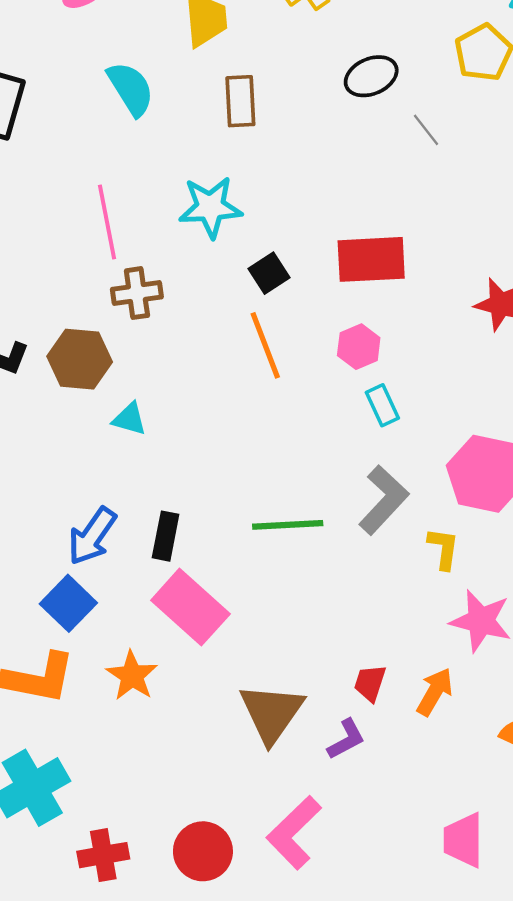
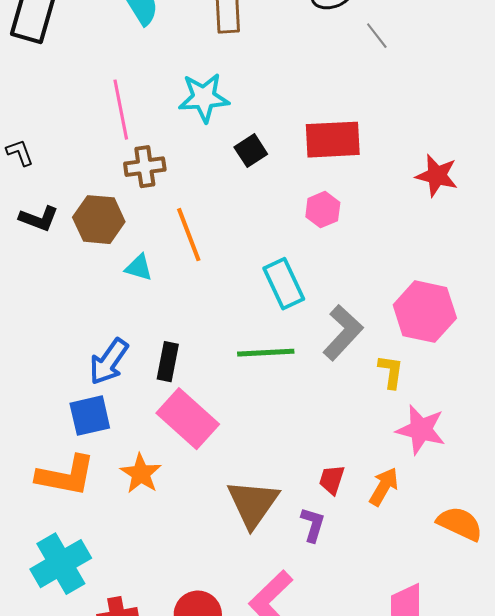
orange line: (265, 345) -> (189, 235), moved
cyan rectangle: (382, 405) -> (284, 284), moved, size x1.5
blue square: (68, 603) -> (90, 416), turned 33
purple L-shape: (346, 739) -> (313, 525), turned -45

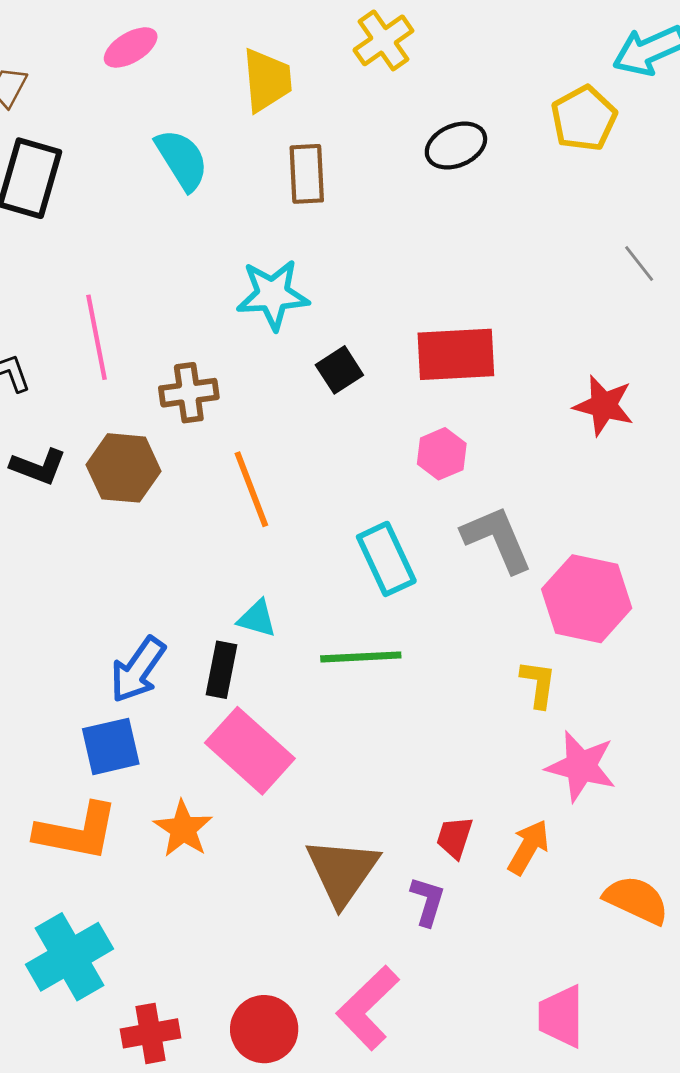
gray line: (377, 36) -> (639, 263), moved
pink line: (121, 110) -> (97, 337), moved
cyan triangle: (139, 268) -> (257, 619), moved
gray L-shape: (343, 333) -> (497, 539), moved, turned -66

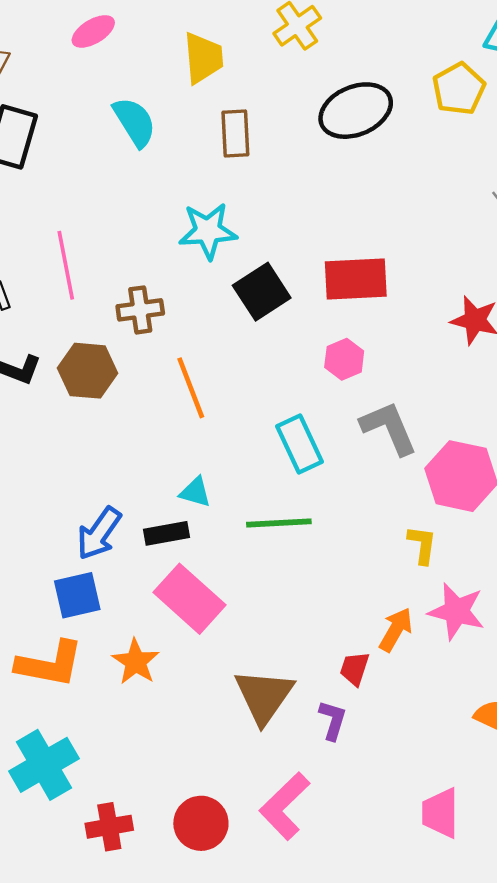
black ellipse: (456, 146) -> (356, 111), size x1.5
black square: (339, 370) -> (262, 292), size x1.5
black rectangle: (222, 670) -> (167, 533), turned 69
orange arrow: (528, 847) -> (396, 630), moved

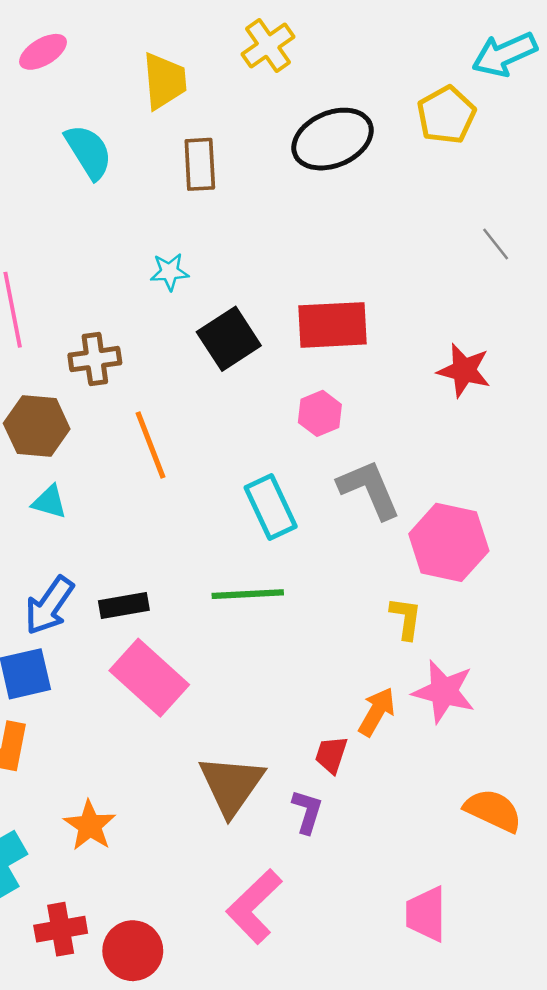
cyan star: (208, 231) -> (169, 272), size x0.6
cyan triangle: (195, 492) -> (49, 502), moved
orange star: (136, 662) -> (90, 826), moved
red circle: (201, 823) -> (133, 951), moved

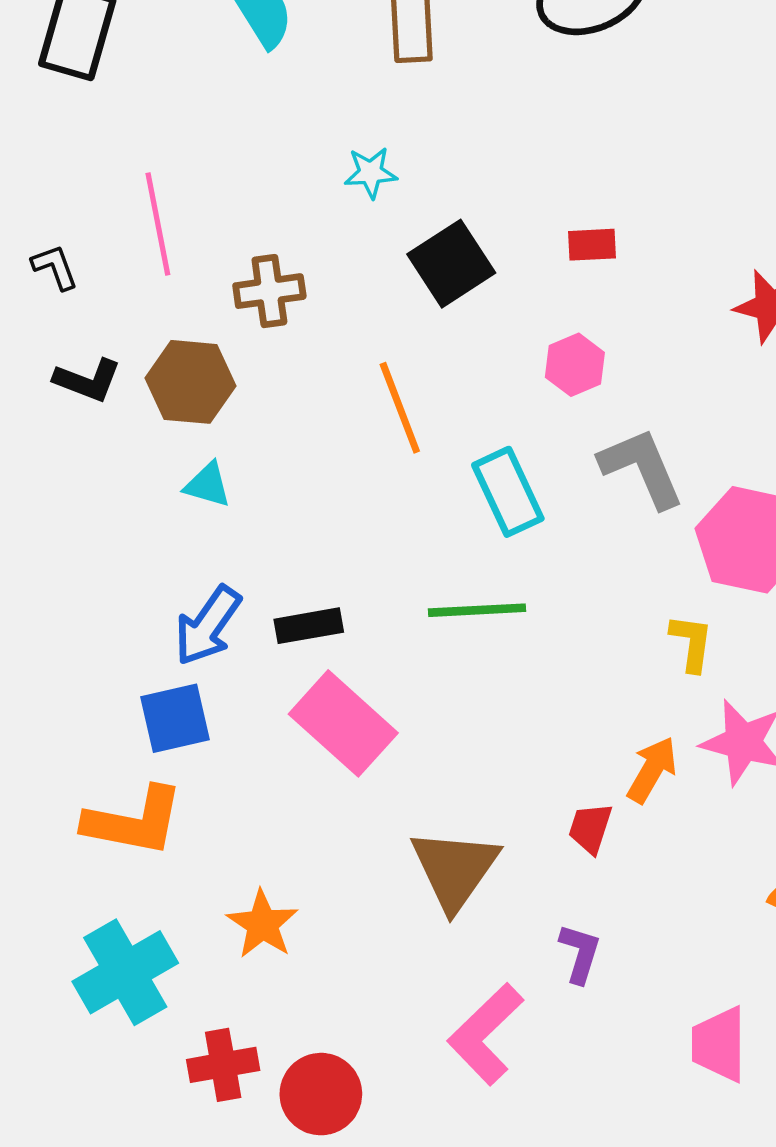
red rectangle: (333, 325) -> (592, 245), size x0.5
orange line: (150, 445) -> (400, 408), moved
purple L-shape: (307, 812) -> (580, 953), moved

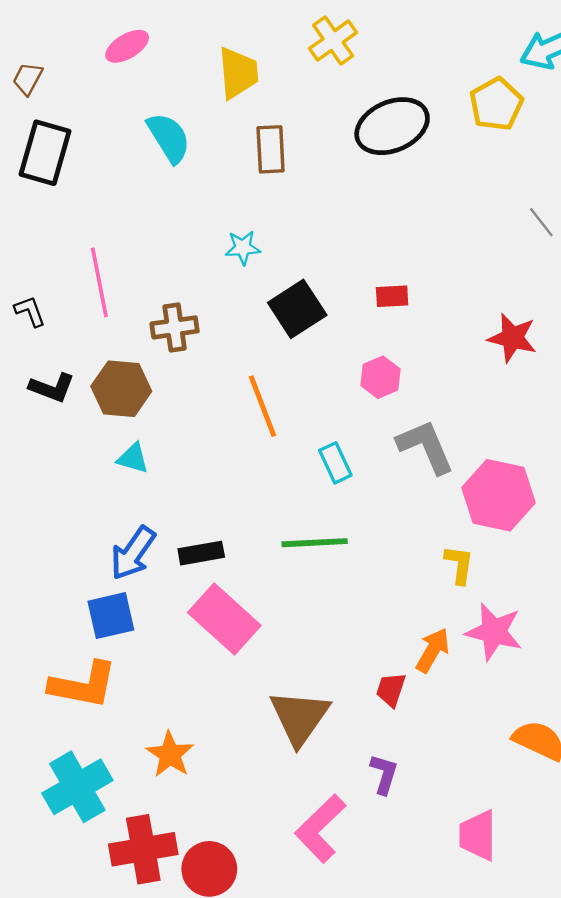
cyan rectangle: (508, 492) -> (335, 463), size x0.7
red cross: (223, 1065) -> (143, 849), size x1.4

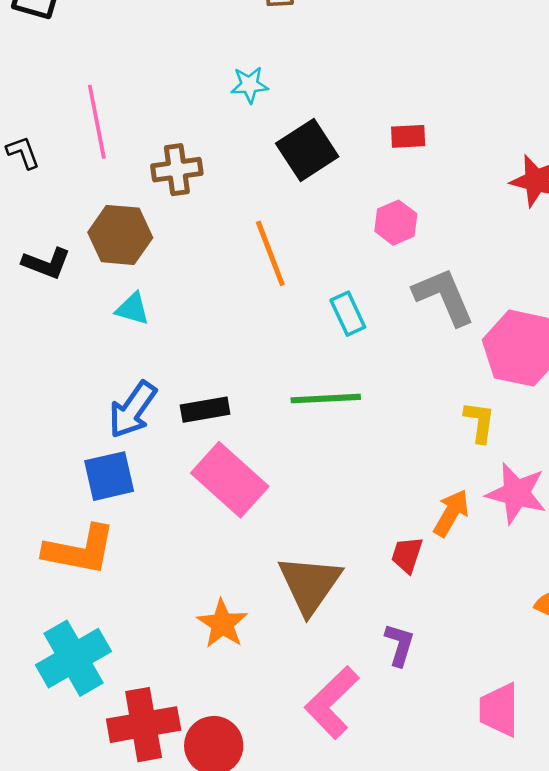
black L-shape: (52, 388) -> (46, 263), moved
orange star: (170, 754) -> (222, 624), moved

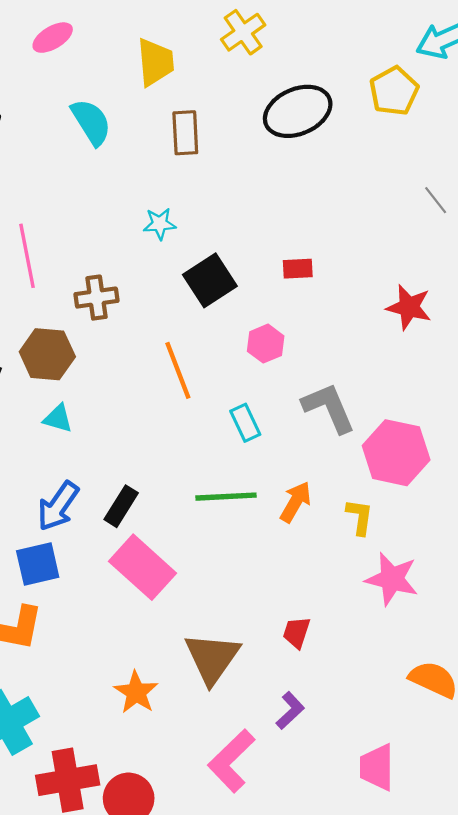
pink hexagon: (396, 223) -> (266, 344), moved
black rectangle: (205, 410) -> (121, 506), turned -48
orange arrow: (451, 513) -> (296, 502), moved
purple L-shape: (400, 645) -> (290, 711), turned 30

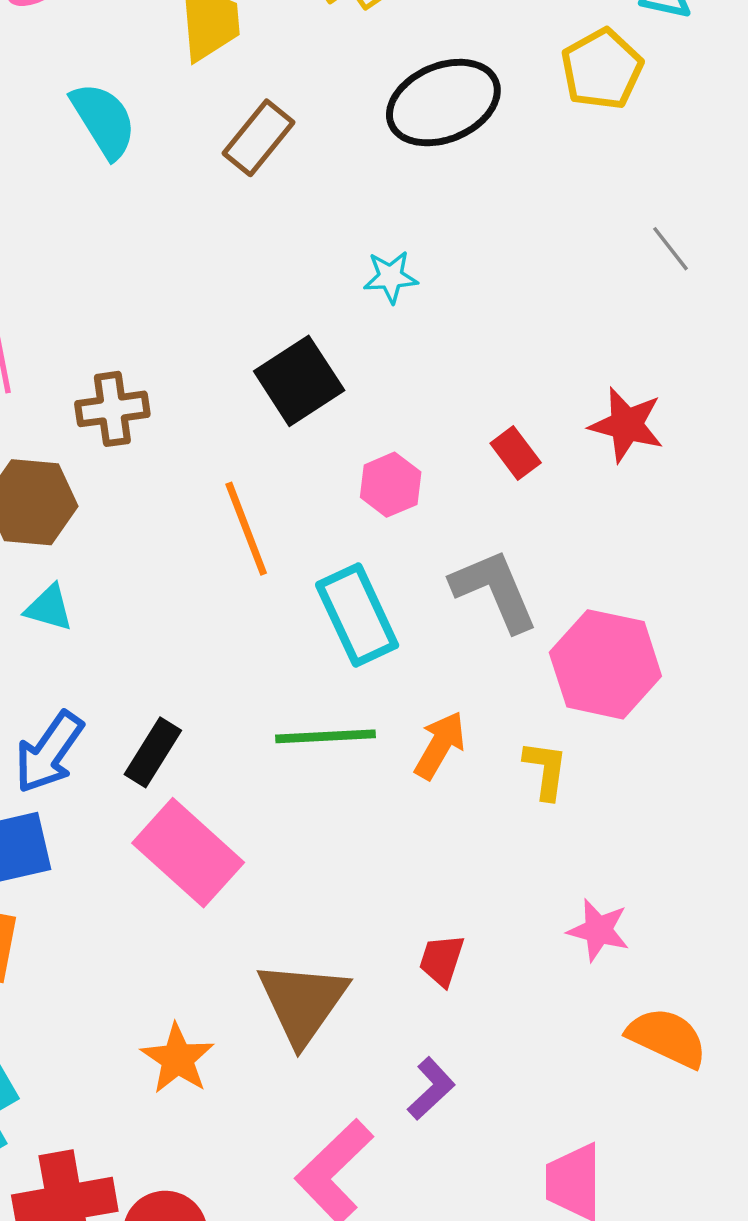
brown rectangle: (185, 133) -> (259, 138), turned 42
cyan star: (160, 224) -> (391, 277), moved
red rectangle: (298, 269) -> (516, 453), moved, turned 56
cyan rectangle: (245, 423) -> (357, 615), size x1.6
pink star: (392, 579) -> (598, 930), moved, size x0.7

